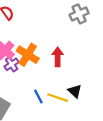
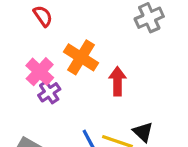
orange cross: (28, 55) -> (81, 57), moved

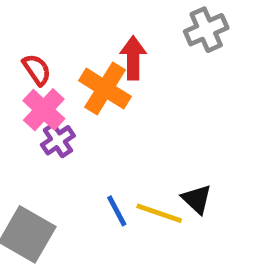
red semicircle: (43, 16) -> (37, 70), moved
red arrow: (117, 81) -> (133, 58), moved

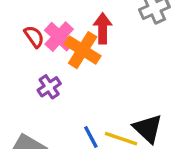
pink cross: (44, 110) -> (59, 37), moved
black triangle: (197, 199) -> (148, 129), size x1.4

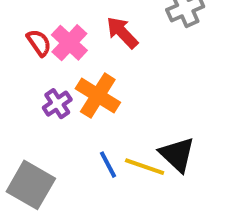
red arrow: (103, 28) -> (122, 33), turned -44
orange cross: (83, 50) -> (98, 96), moved

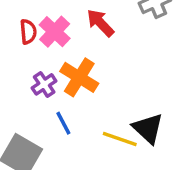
red semicircle: (39, 43) -> (28, 32), turned 30
blue line: (108, 165) -> (63, 123), moved

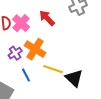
yellow line: (120, 139) -> (53, 69), moved

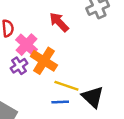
pink cross: (21, 23) -> (27, 45), moved
blue line: (26, 75) -> (60, 102), moved, turned -64

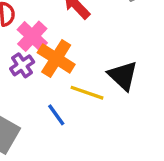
black triangle: (93, 97) -> (123, 76), moved
blue line: (60, 102) -> (56, 115), moved, turned 56

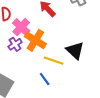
blue line: (56, 115) -> (45, 79), moved

